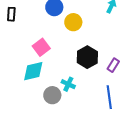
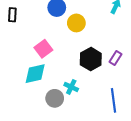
purple rectangle: (113, 65) -> (116, 58), moved

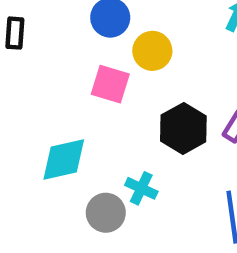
pink square: (43, 49) -> (110, 84), moved, turned -36

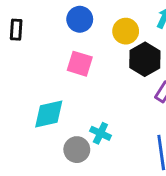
yellow circle: (152, 51) -> (126, 31), moved
black hexagon: (183, 128) -> (145, 59), moved

